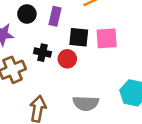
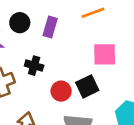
black square: (79, 37) -> (87, 86), moved, turned -35
red circle: (67, 59) -> (61, 91), moved

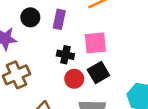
pink square: (105, 54) -> (95, 43), moved
black cross: (34, 66) -> (65, 55), moved

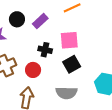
purple rectangle: (59, 19) -> (40, 21), turned 35
red circle: (74, 79) -> (33, 70), moved

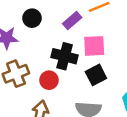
purple rectangle: (40, 21) -> (72, 21), moved
black cross: (45, 50) -> (65, 56), size x1.5

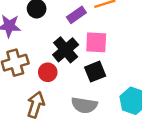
black cross: (65, 56) -> (66, 50), turned 30

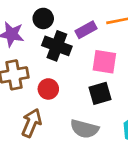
black cross: (66, 50) -> (57, 46), moved, turned -35

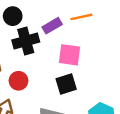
black cross: (57, 46) -> (26, 41), turned -35

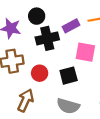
black square: (66, 84) -> (69, 76), moved

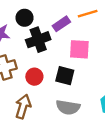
black square: (69, 76) -> (65, 76), turned 36

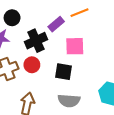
black circle: (25, 18) -> (12, 18), moved
red circle: (34, 77) -> (32, 65), moved

